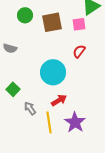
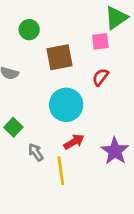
brown square: (52, 22) -> (59, 57), moved
purple star: (75, 122) -> (115, 151), moved

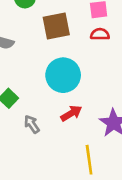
red semicircle: (100, 77) -> (100, 34), moved, turned 54
yellow line: (61, 171) -> (89, 160), moved

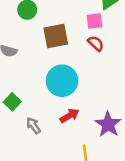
red semicircle: (100, 34) -> (96, 43), turned 42

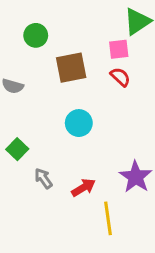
cyan circle: (62, 81) -> (79, 123), size x0.7
red arrow: (70, 116) -> (83, 188), moved

